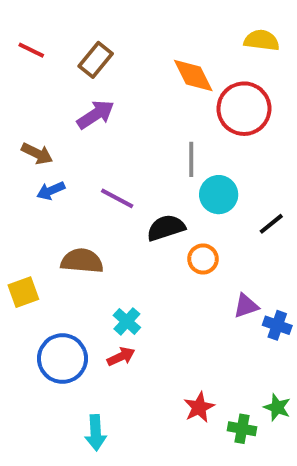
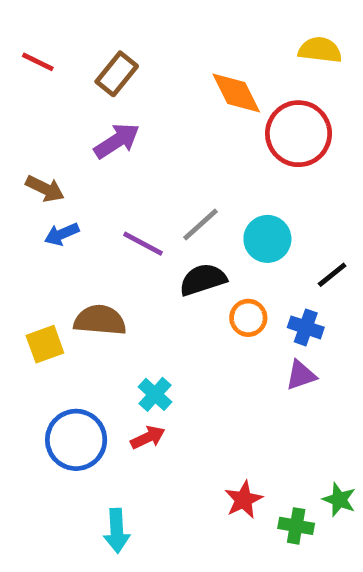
gray line: (191, 159) -> (200, 225), moved, turned 48
yellow square: (23, 292) -> (45, 344), moved
blue cross: (277, 325) -> (306, 327), moved

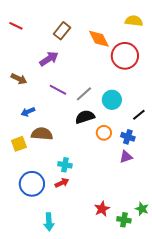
brown rectangle: (117, 74) -> (62, 31), moved
blue arrow: (62, 234) -> (28, 112), moved
purple line: (143, 244) -> (58, 90), moved
cyan cross: (155, 394) -> (65, 165), turned -32

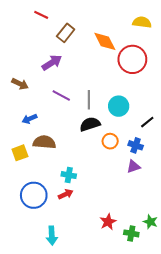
red line: (16, 26) -> (41, 15), moved
gray line: (84, 94) -> (89, 100), turned -48

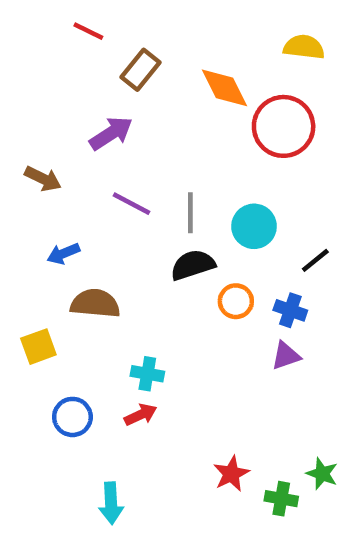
yellow square: (20, 153) -> (38, 347), moved
blue circle: (34, 195) -> (72, 417), size x0.7

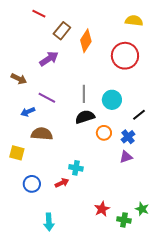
orange diamond: (225, 88) -> (86, 41), moved, turned 60
purple line: (131, 204) -> (47, 98), moved
blue cross: (290, 310) -> (128, 137), turned 32
yellow square: (38, 347) -> (17, 153), turned 35
cyan cross: (147, 374) -> (76, 168), moved

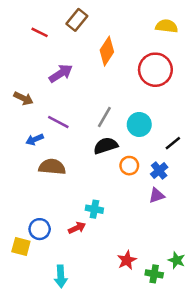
red line: (39, 14) -> (40, 32), moved
brown rectangle: (62, 31) -> (77, 20), moved
gray line: (84, 94) -> (104, 117), turned 30
yellow square: (17, 153) -> (21, 247), moved

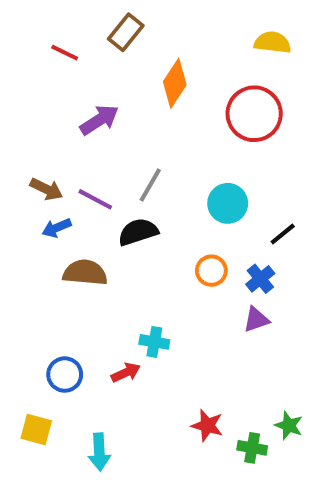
brown arrow: (23, 98) -> (46, 189), moved
gray line: (104, 117) -> (150, 185), moved
black semicircle: (106, 146) -> (138, 232), moved
yellow square: (21, 247) -> (36, 430), moved
red star: (127, 260) -> (207, 425), turned -30

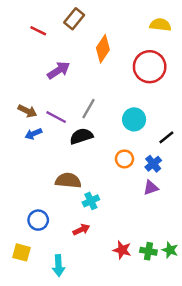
brown semicircle: (85, 273) -> (68, 181), moved
cyan cross: (154, 342) -> (91, 201), turned -35
red arrow: (126, 372) -> (81, 230), moved
green cross: (252, 448) -> (148, 251), moved

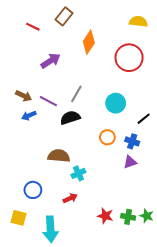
blue cross: (153, 164) -> (132, 141), turned -32
cyan arrow: (59, 266) -> (51, 229), size x1.4

